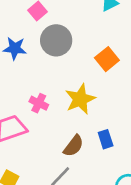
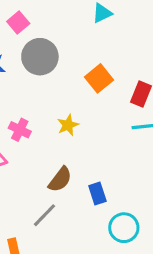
yellow star: (80, 99) -> (68, 125), size x0.6
blue rectangle: (106, 139) -> (97, 193), moved

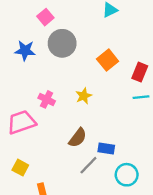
blue rectangle: (97, 193) -> (106, 148), turned -63
gray line: (45, 215) -> (88, 165), moved

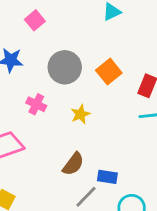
gray circle: (62, 43) -> (65, 67), moved
pink cross: (47, 99) -> (36, 104), moved

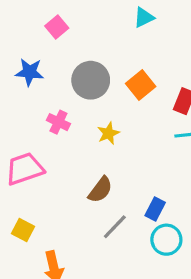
blue rectangle: (107, 177) -> (155, 209), moved, turned -72

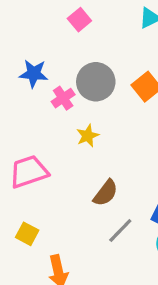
pink square: (57, 27) -> (79, 20), moved
pink cross: (58, 122) -> (63, 98), moved, turned 30
yellow star: (108, 133) -> (88, 136), moved

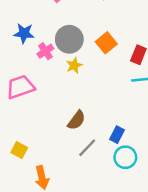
yellow star: (88, 136) -> (74, 65), moved
pink trapezoid: (29, 172) -> (20, 87), moved

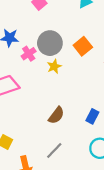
blue rectangle: (117, 135) -> (92, 116), moved
gray line: (87, 148) -> (54, 150), moved

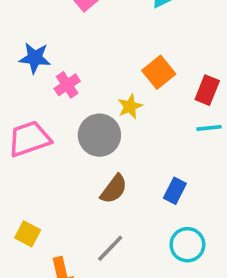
gray circle: (50, 43) -> (99, 135), moved
yellow star: (54, 66) -> (130, 106), moved

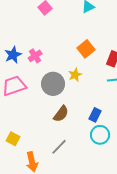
blue star: (35, 58) -> (13, 55), moved, turned -30
yellow star: (130, 106) -> (75, 75), moved
cyan circle: (187, 245) -> (100, 135), moved

